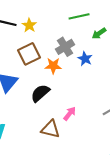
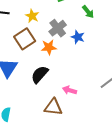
yellow star: (29, 25) -> (32, 16), moved
green arrow: (99, 33) -> (88, 12), turned -88
pink arrow: (70, 114) -> (70, 90), turned -104

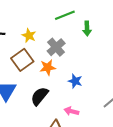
green arrow: (88, 12) -> (87, 29), turned 40
blue star: (78, 37) -> (75, 81), moved

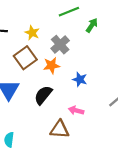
green arrow: (87, 29) -> (92, 25), turned -144

